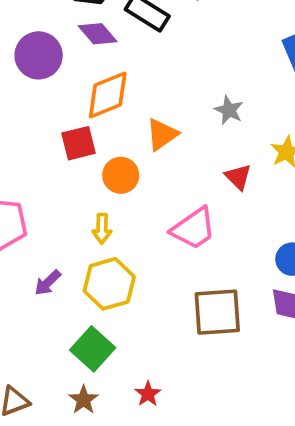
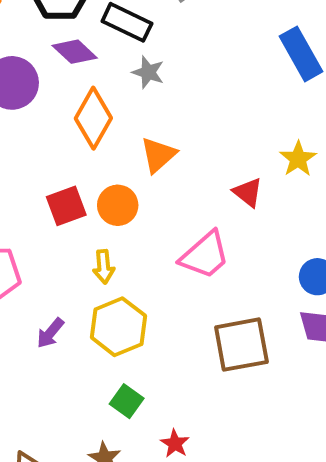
orange diamond: (108, 95) -> (93, 118), turned -32
gray star: (229, 110) -> (148, 72), moved
red square: (79, 143) -> (66, 206), moved
green square: (93, 349) -> (127, 401), moved, size x0.7

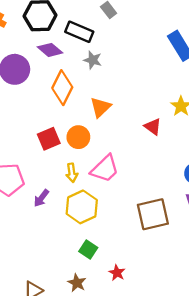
pink trapezoid: (205, 255) -> (105, 169), moved
purple arrow: (50, 333) -> (41, 198), moved

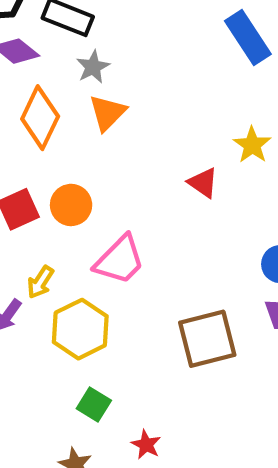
gray star: (93, 60) -> (93, 67), turned 30
orange triangle: (100, 107) -> (107, 113), moved
yellow arrow: (72, 173) -> (40, 282), moved, turned 42

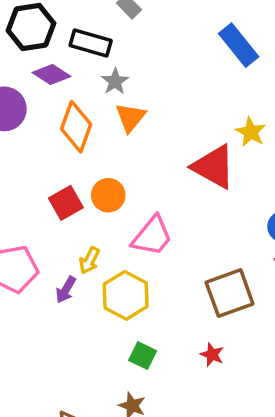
red triangle: (203, 183) -> (214, 167), size x1.8
red star: (146, 445) -> (212, 355), moved

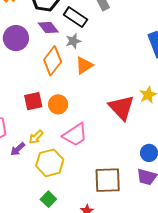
gray star: (115, 81) -> (73, 41), moved

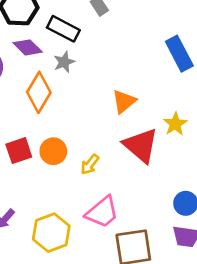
orange triangle: (84, 65) -> (124, 102), moved
pink trapezoid: (75, 135) -> (102, 212), moved
yellow arrow: (36, 137) -> (90, 164), moved

